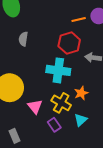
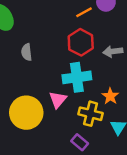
pink triangle: (35, 107) -> (58, 100), moved, turned 35
purple rectangle: (54, 125) -> (80, 142), moved

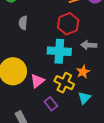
gray arrow: (113, 51) -> (89, 45), moved
pink triangle: (58, 100) -> (37, 81), moved

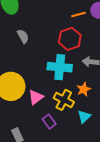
gray semicircle: (23, 23) -> (23, 36), turned 144

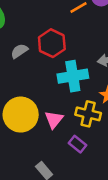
gray semicircle: (23, 36) -> (19, 51), turned -80
red hexagon: (70, 39) -> (52, 43), moved

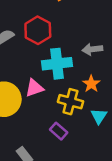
pink triangle: (54, 119) -> (34, 88), moved, turned 30

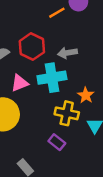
gray arrow: (92, 49) -> (67, 53), moved
pink triangle: (34, 88) -> (20, 83), moved

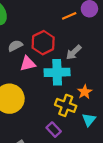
gray arrow: (67, 53) -> (74, 52), turned -42
pink triangle: (20, 83) -> (28, 64), moved

